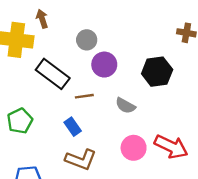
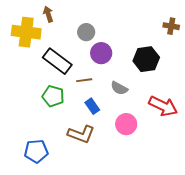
green pentagon: (20, 121) -> (53, 96), moved, turned -30
blue rectangle: (73, 127) -> (92, 106), moved
red arrow: (171, 147) -> (163, 106), moved

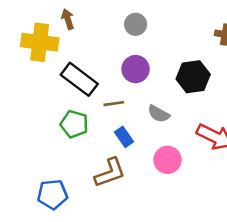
gray circle: (86, 32) -> (136, 24), moved
brown L-shape: (81, 134) -> (110, 173), turned -40

